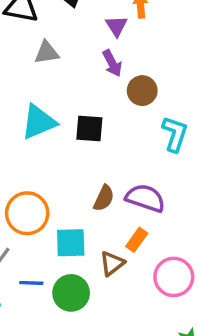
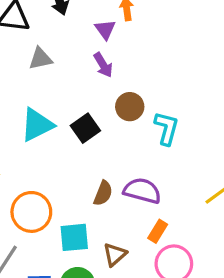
brown circle: (142, 91) -> (130, 107), moved
black square: (89, 129) -> (85, 128), turned -36
orange rectangle: (137, 240) -> (158, 231), moved

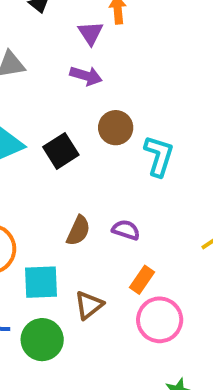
purple arrow: (103, 65) -> (86, 76), turned -45
purple semicircle: (142, 191) -> (126, 230), size x0.6

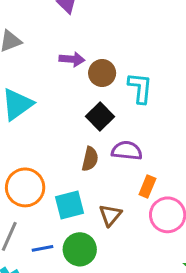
purple arrow: (86, 76) -> (72, 59), moved
black square: (61, 151) -> (100, 117), moved
purple semicircle: (126, 230) -> (127, 151), size x1.4

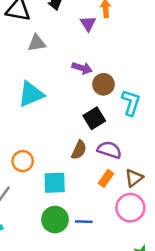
orange circle: (25, 187) -> (23, 161), size x0.7
orange rectangle: (147, 187) -> (106, 178), moved
brown triangle: (110, 215) -> (134, 178), moved
blue line: (43, 248) -> (84, 222), moved

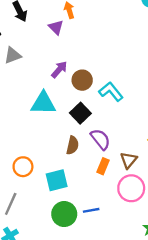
purple arrow: (82, 68) -> (59, 69), turned -54
cyan triangle: (31, 94) -> (43, 103), moved, turned 36
cyan L-shape: (131, 103) -> (111, 92), turned -45
purple semicircle: (109, 150) -> (100, 139), turned 45

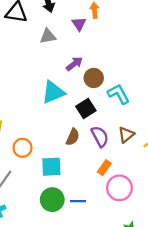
gray triangle: (13, 55) -> (48, 36), moved
cyan triangle: (43, 103) -> (53, 92), turned -35
brown triangle: (129, 160) -> (126, 135), moved
orange rectangle: (103, 166) -> (104, 168), moved

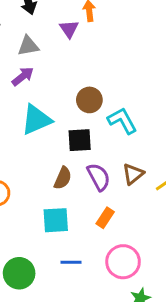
purple arrow: (74, 64) -> (23, 76), moved
black square: (86, 108) -> (80, 140), turned 30
cyan square: (51, 167) -> (56, 220), moved
pink circle: (119, 188) -> (123, 262), moved
green circle: (52, 200) -> (19, 273), moved

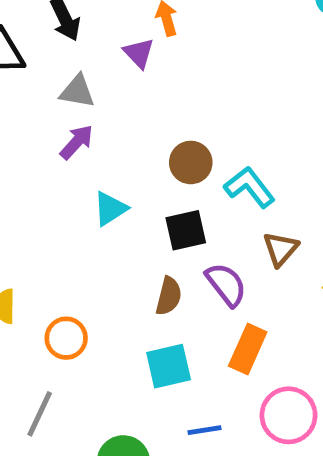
gray triangle: (28, 46) -> (77, 91), turned 30
cyan triangle: (36, 120) -> (110, 209), size x0.7
brown triangle: (133, 174) -> (281, 249), moved
orange rectangle: (105, 218) -> (248, 349), size x1.4

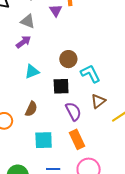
brown semicircle: (169, 296) -> (31, 109), moved
orange rectangle: (248, 349) -> (77, 139), turned -60

